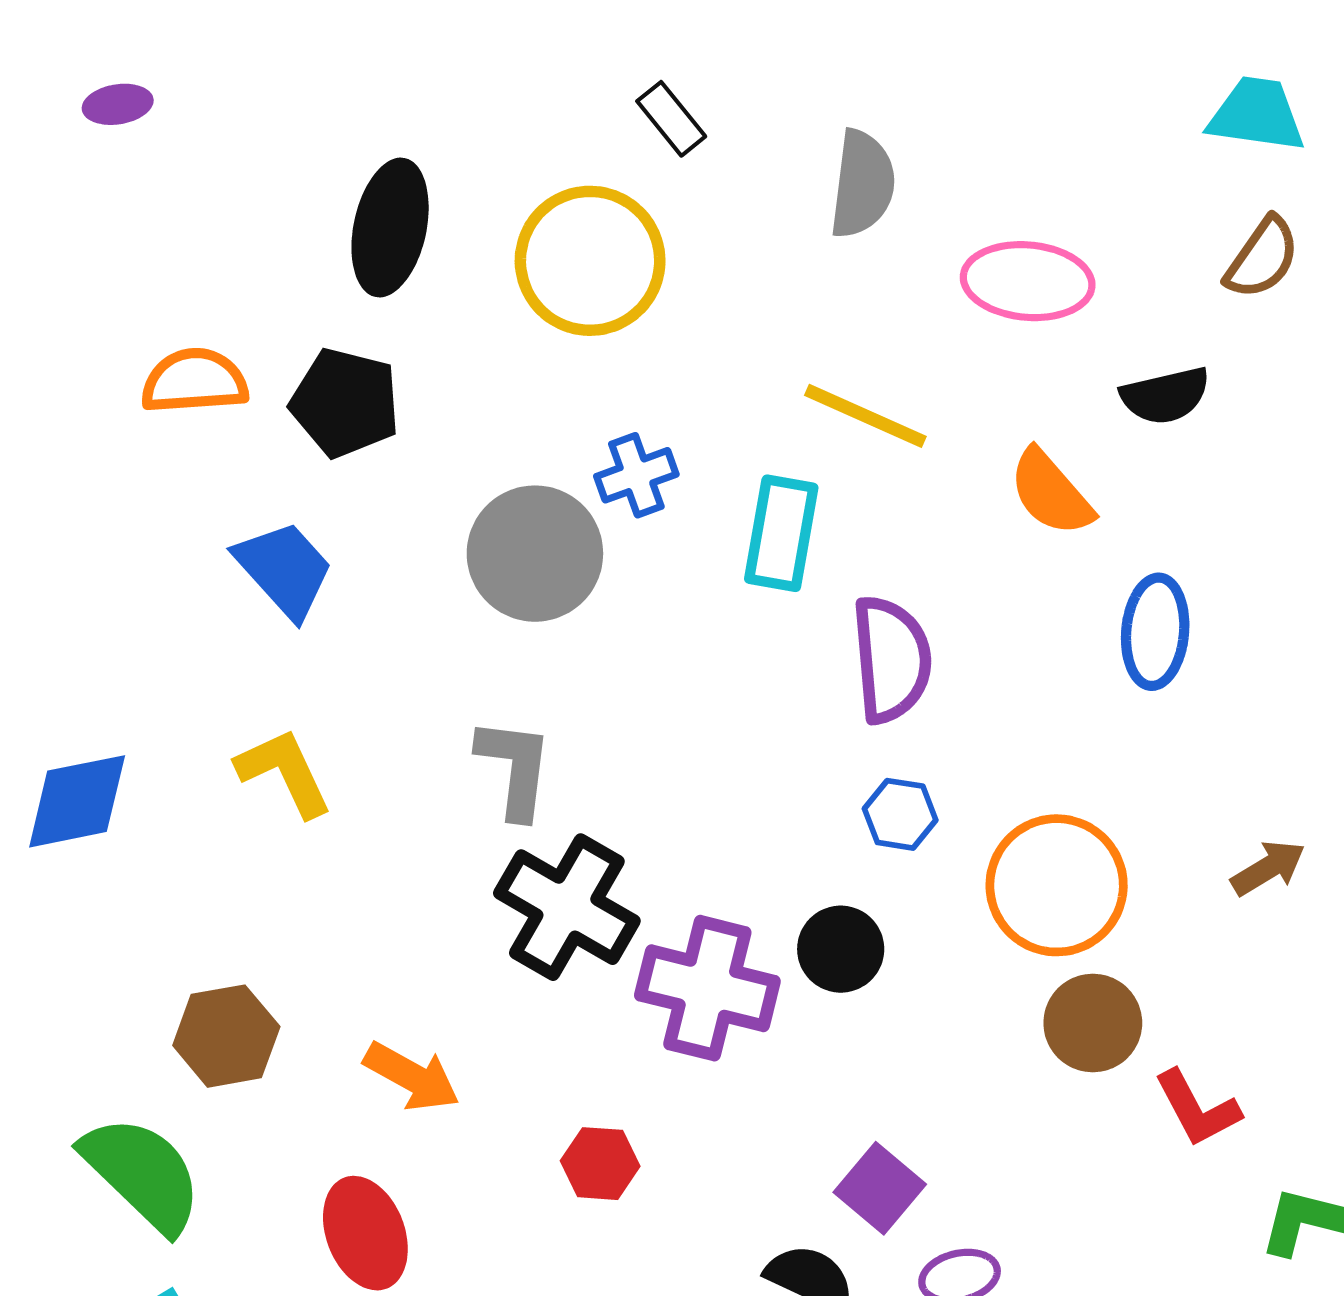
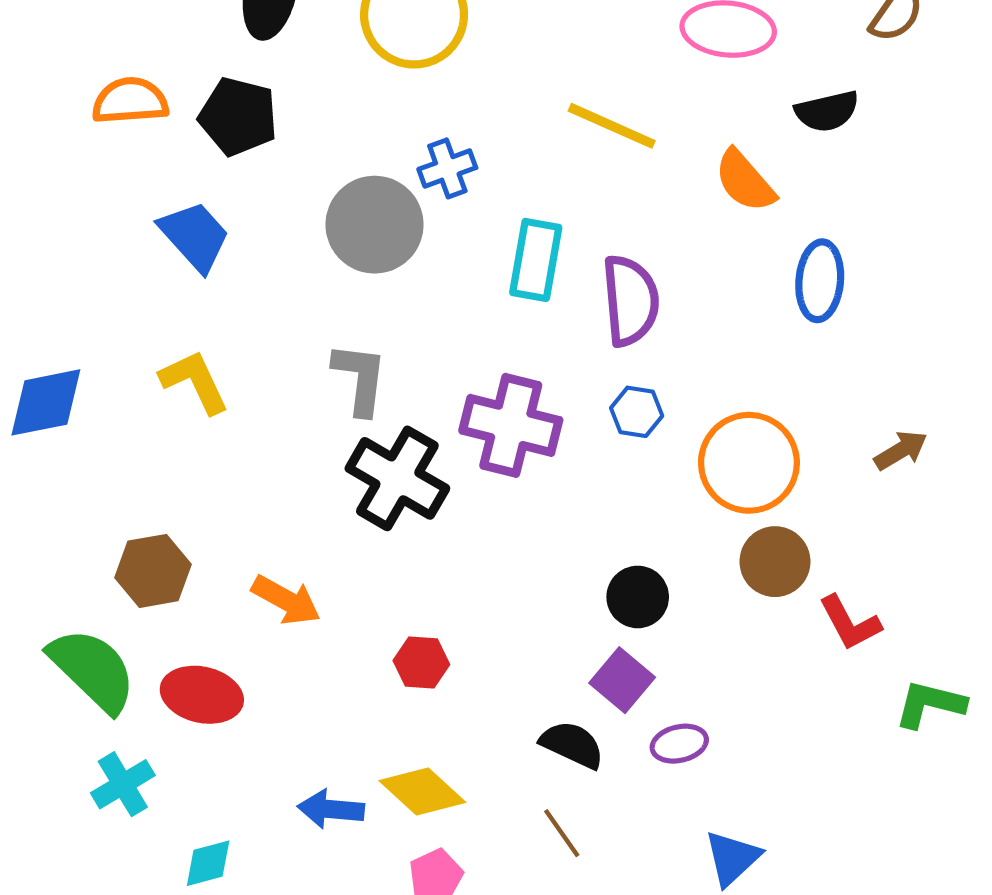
cyan rectangle: (781, 533) -> (536, 260), moved
black circle: (841, 949) -> (638, 597), moved
purple cross: (707, 988) -> (511, 425), moved
red ellipse: (365, 1233) -> (202, 695), moved, turned -56

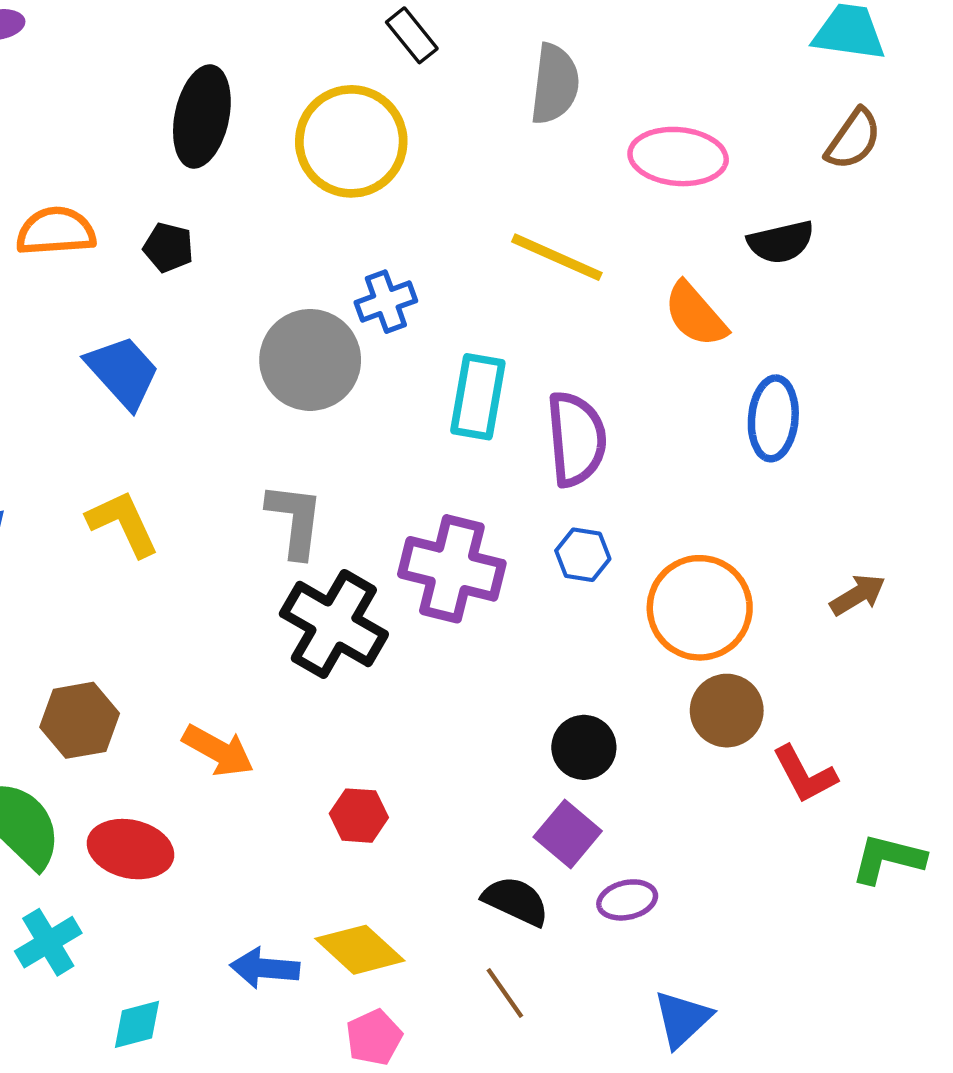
black pentagon: (238, 116) -> (168, 247), size x0.6

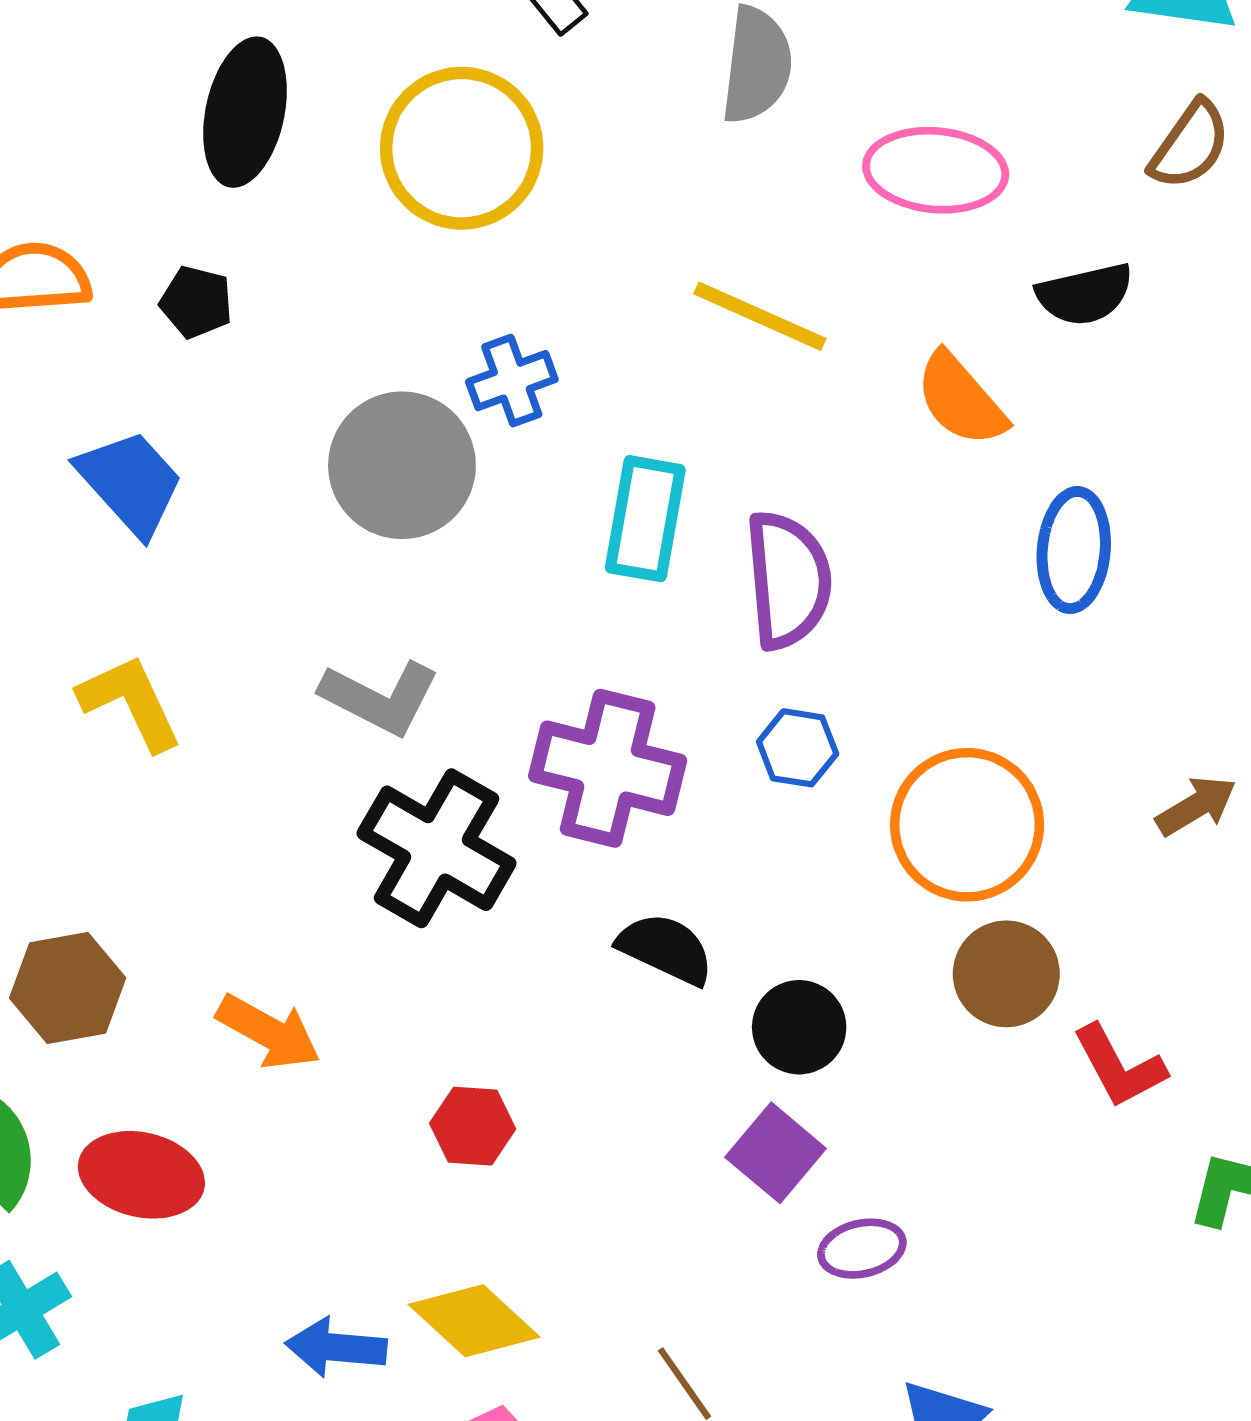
gray L-shape: (295, 520) -> (380, 698), turned 110
black semicircle: (516, 901) -> (666, 949), moved

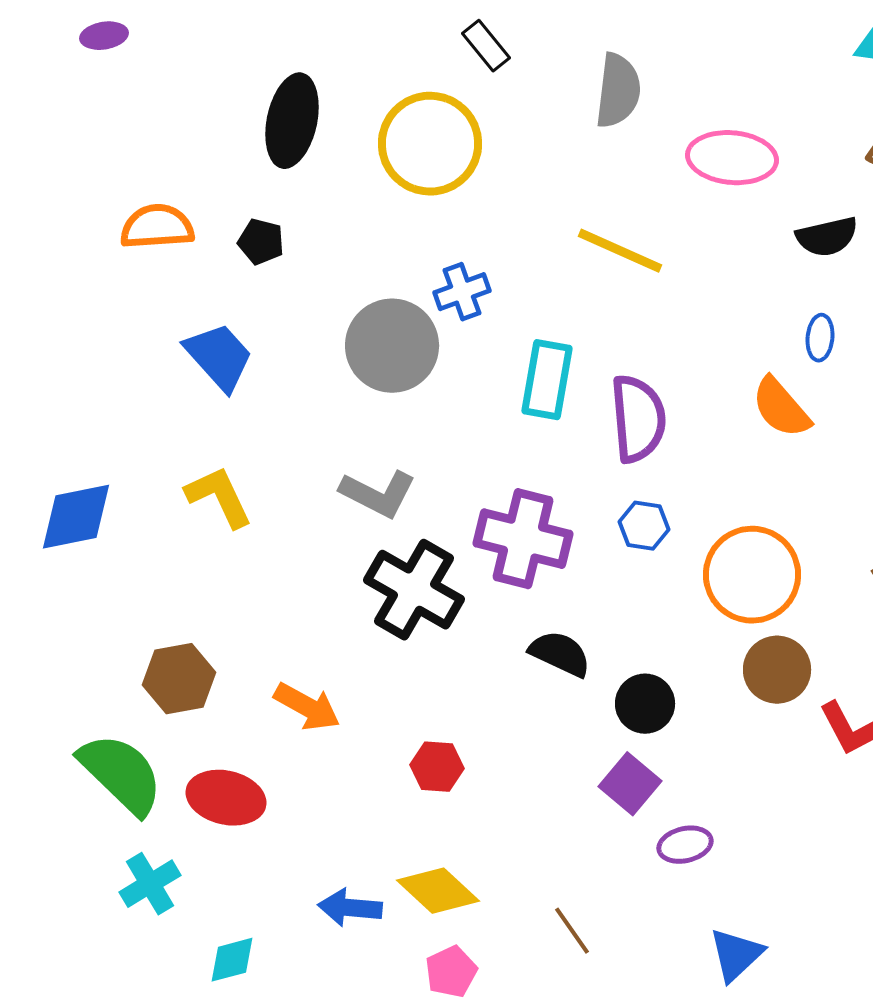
orange semicircle: (961, 399) -> (781, 408), moved
blue ellipse: (1074, 550) -> (820, 338), moved, size x0.6

